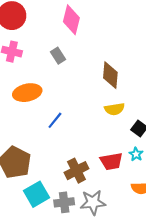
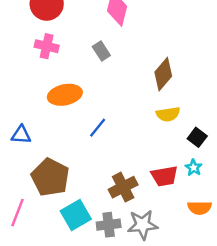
brown diamond: (110, 75) -> (163, 74), turned 36

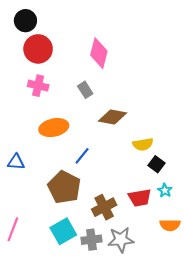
brown diamond: (163, 74) -> (112, 117), moved, turned 60
black square: (197, 137) -> (156, 164), moved
brown pentagon: (50, 177) -> (64, 187), moved

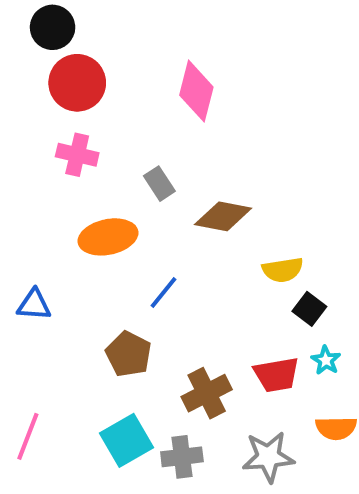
gray rectangle: (85, 90) -> (159, 184), moved
brown pentagon: (64, 187) -> (129, 354), size x0.7
gray star: (121, 240) -> (268, 457), moved

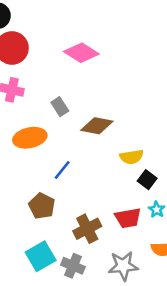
pink diamond: (196, 91) -> (81, 53), turned -72
gray cross: (182, 457) -> (73, 266), turned 30

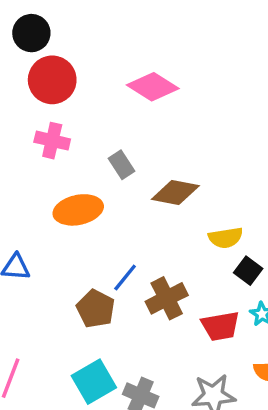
blue line: (62, 170) -> (125, 278), moved
brown cross: (87, 229) -> (167, 298), moved

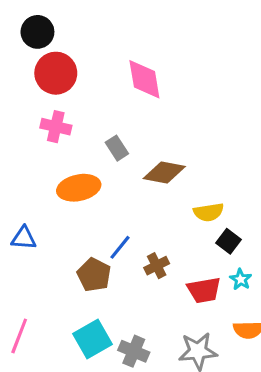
pink diamond: (153, 87) -> (144, 79), turned 48
brown cross: (167, 298) -> (157, 266), size x0.7

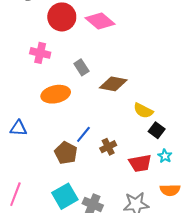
red circle: (56, 73) -> (62, 17), moved
pink diamond: (144, 79) -> (100, 21), turned -40
yellow semicircle: (209, 212) -> (143, 111), turned 36

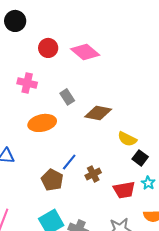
red circle: (62, 17) -> (48, 48), size x0.7

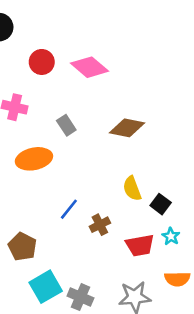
brown diamond: (98, 113) -> (127, 128), moved
yellow semicircle: (127, 139) -> (132, 189), moved, turned 42
brown pentagon: (52, 180) -> (22, 247), moved

